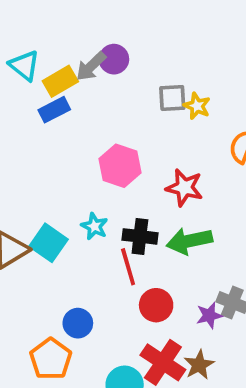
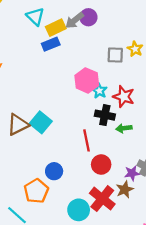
gray square: (172, 98) -> (115, 55), moved
cyan star: (94, 226) -> (99, 91), moved
black cross: (140, 236) -> (105, 115), moved
green arrow: (189, 241) -> (124, 128), size x0.6
brown star: (199, 365) -> (125, 189), moved

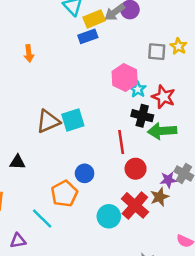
cyan square: (41, 122) -> (73, 120), turned 30
green arrow: (124, 128) -> (162, 131), size x1.6

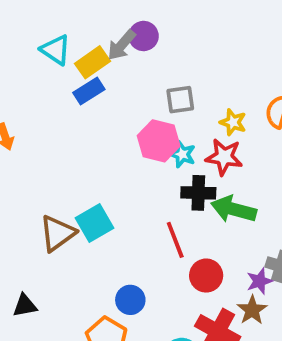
yellow star: (178, 46) -> (233, 122), moved
gray square: (157, 52) -> (180, 100), moved
green arrow: (162, 131) -> (234, 209), turned 32

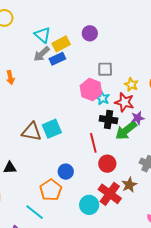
gray arrow: (122, 45) -> (42, 54), moved
green arrow: (234, 209) -> (126, 130), turned -60
brown triangle: (57, 233) -> (32, 132), turned 40
purple star: (259, 281) -> (138, 118), moved

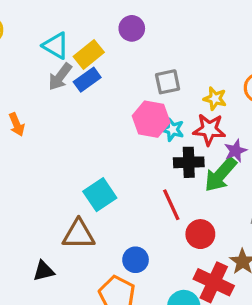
brown triangle: (32, 132) -> (79, 234), moved

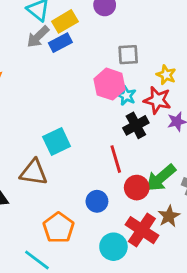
black cross: (189, 162) -> (136, 125), turned -35
green arrow: (220, 175) -> (161, 178), moved
blue circle: (136, 260) -> (97, 201), moved

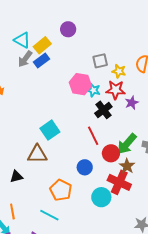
gray square: (128, 55) -> (100, 61), moved
brown star: (169, 216) -> (127, 166), moved

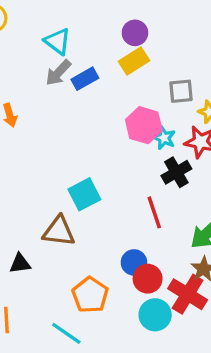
yellow rectangle: (42, 45) -> (134, 61), moved
red circle: (111, 153) -> (148, 279), moved

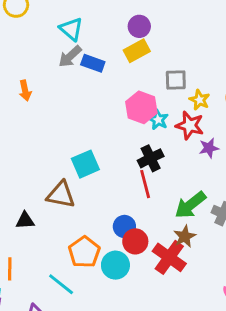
blue rectangle: (85, 79) -> (93, 63), turned 45
black cross: (176, 172) -> (151, 158), moved
cyan circle: (155, 315) -> (115, 265), moved

